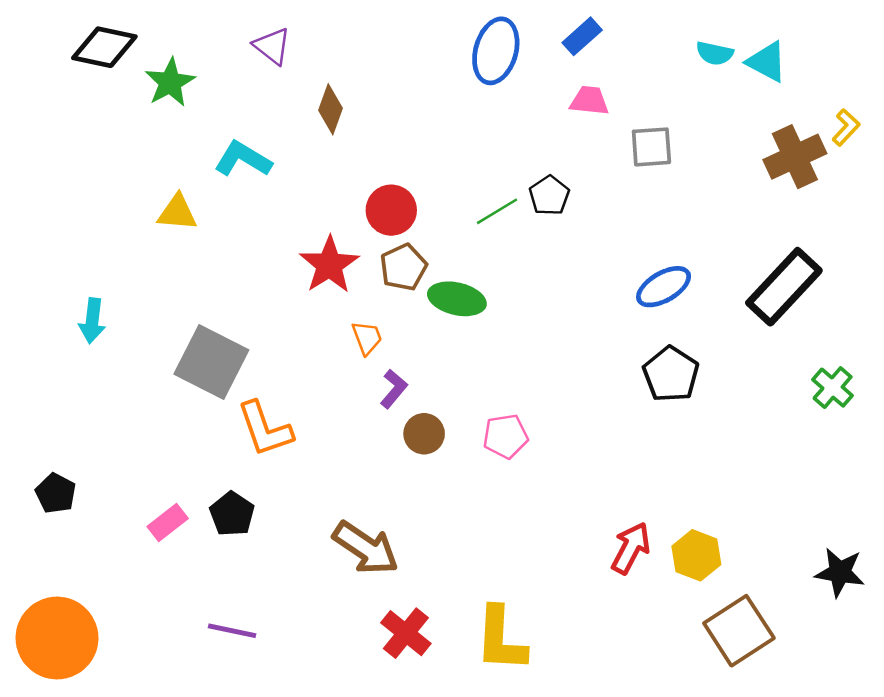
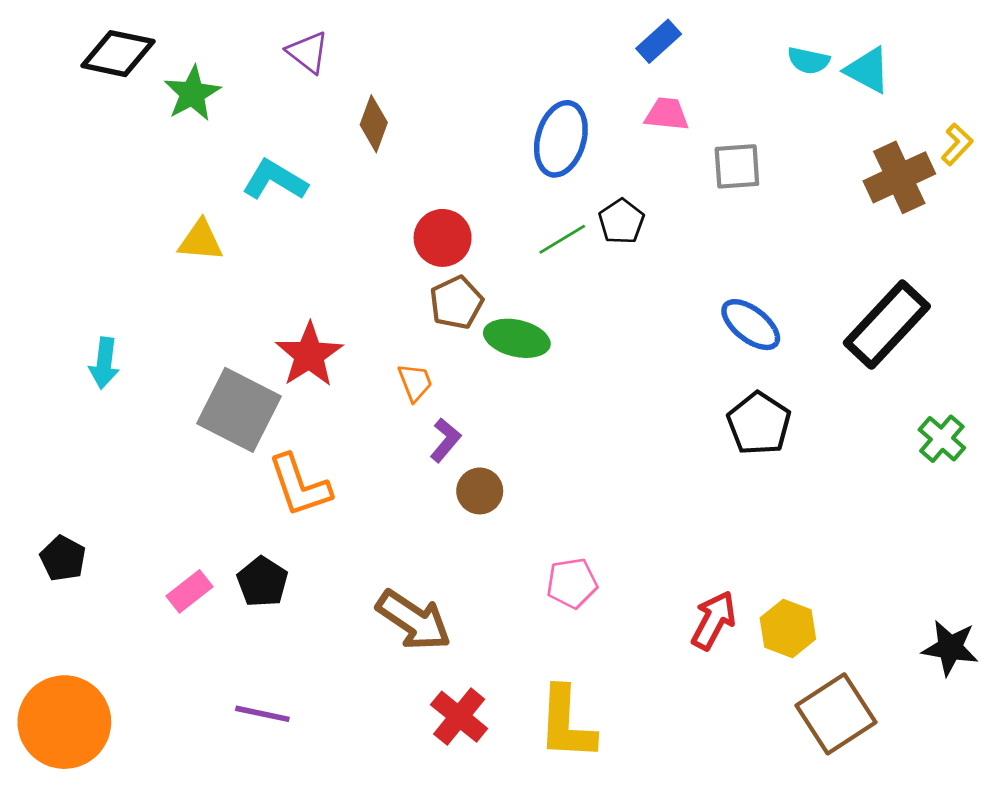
blue ellipse: (496, 51) -> (561, 139), moved
red star: (329, 265) -> (309, 355), moved
blue ellipse: (664, 287) -> (751, 325), turned 68
pink pentagon: (506, 436) -> (572, 583), moved

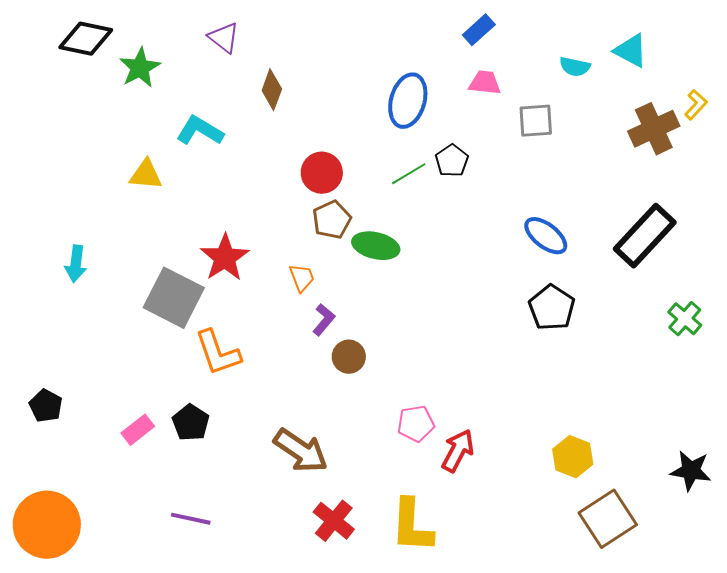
cyan semicircle: (808, 60) -> (575, 67), moved
red arrow: (714, 620) -> (458, 451), moved

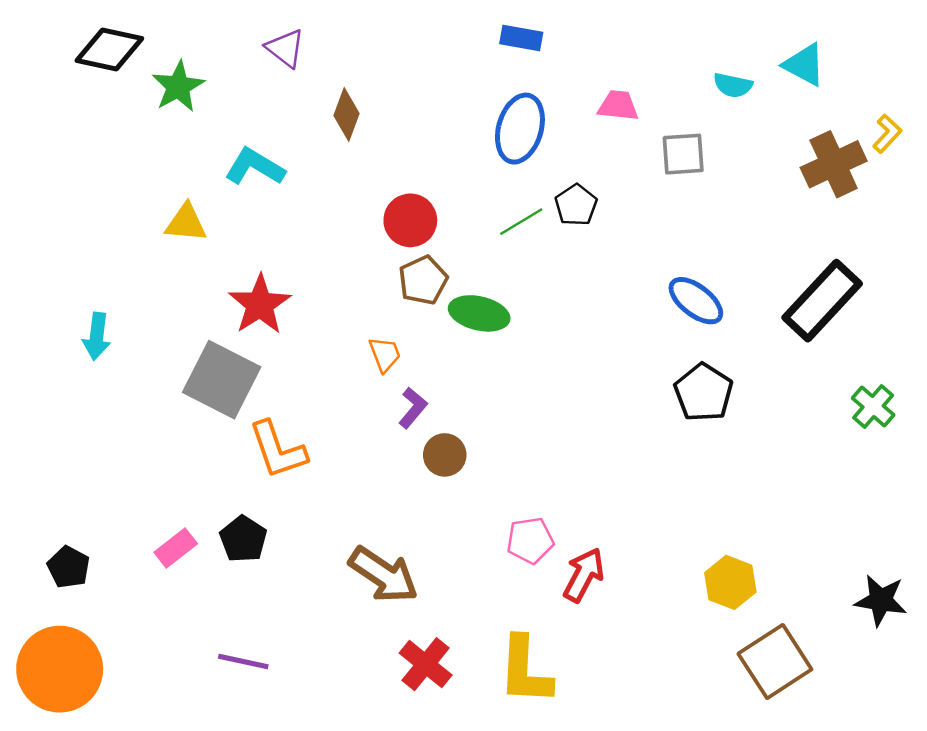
blue rectangle: (479, 30) -> (521, 38), moved, turned 52
red star: (225, 258) -> (260, 304), moved
black pentagon: (46, 406) -> (69, 567), moved

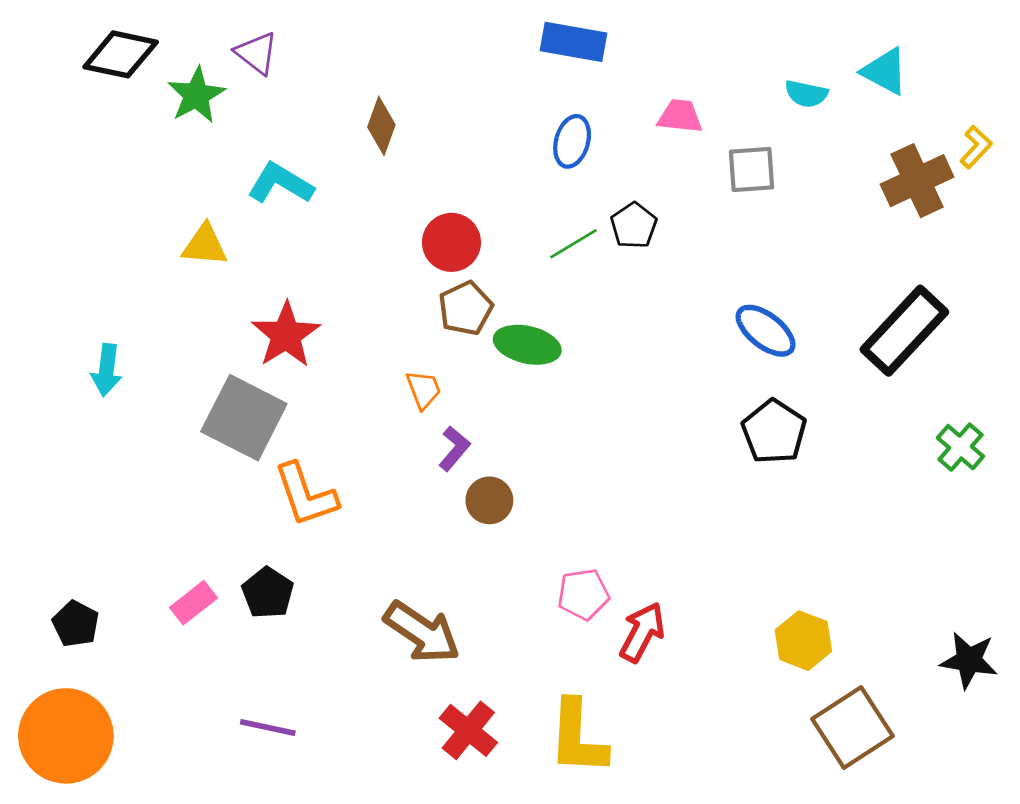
blue rectangle: (521, 38) -> (573, 42), size x1.4
purple triangle: (285, 48) -> (257, 53), moved
blue ellipse: (520, 129) -> (572, 141), size x0.7

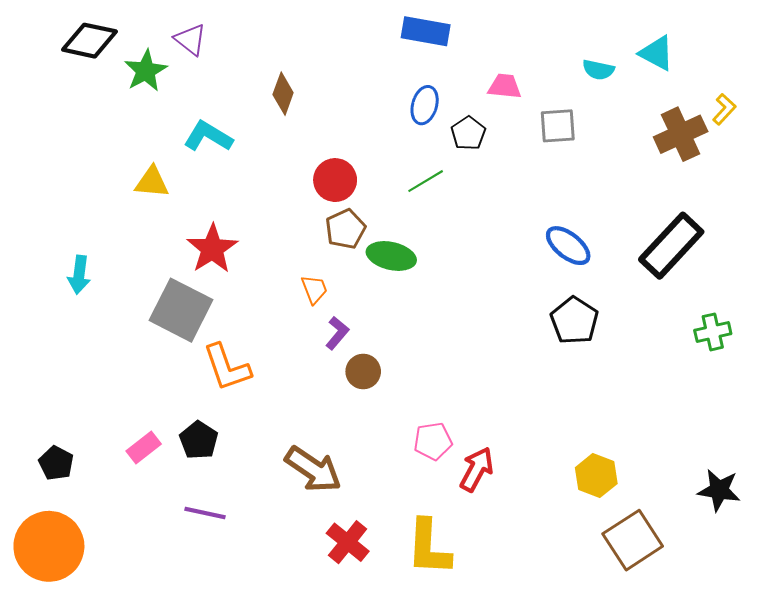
black pentagon: (634, 226) -> (468, 133), moved
green cross: (960, 447) -> (713, 332), turned 36
purple line: (268, 728) -> (205, 513), moved

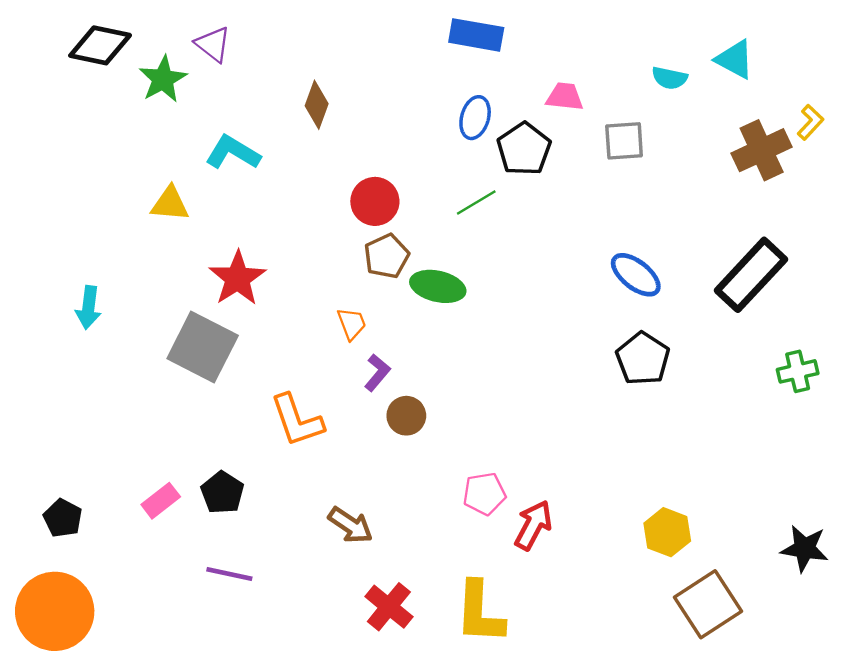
black pentagon: (468, 133) -> (524, 149), size x1.4
orange L-shape: (227, 367) -> (297, 420), moved
brown arrow: (313, 469) -> (350, 525), size x0.7

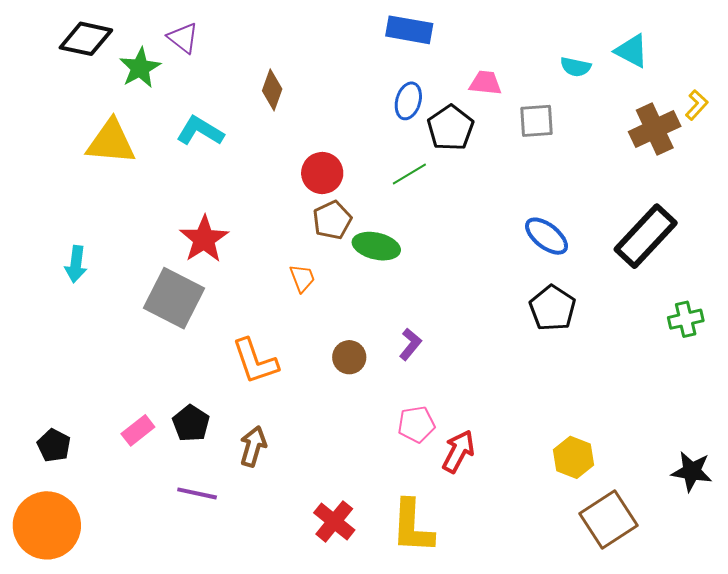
yellow triangle: (170, 204) -> (111, 142), moved, size x1.5
purple L-shape: (377, 373) -> (410, 344), moved
brown arrow: (350, 525) -> (253, 446), moved, turned -108

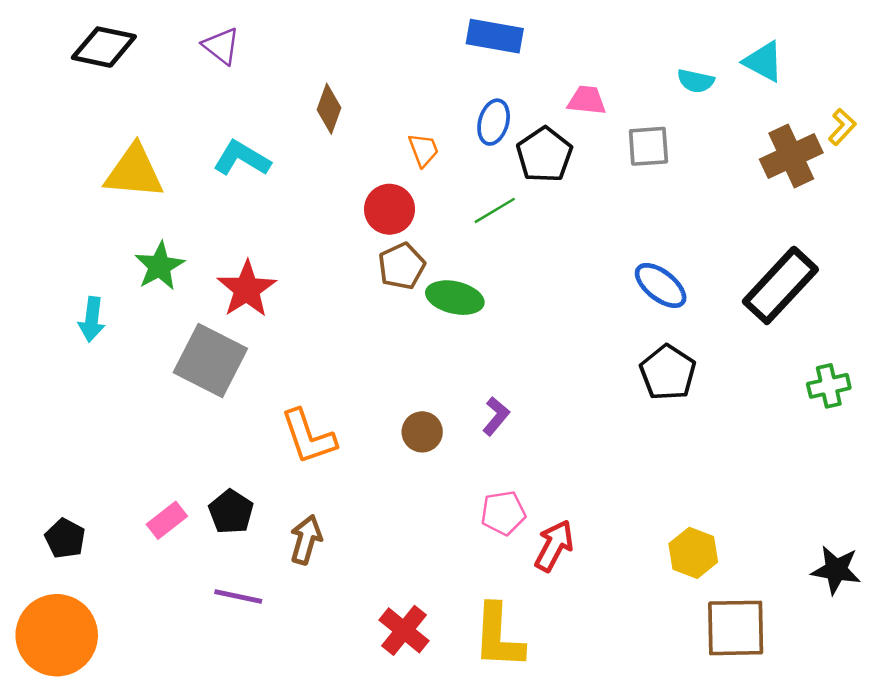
green star: (140, 68) -> (160, 266), moved
orange trapezoid: (302, 278) -> (423, 150), moved
brown square: (609, 519) -> (736, 628), turned 32

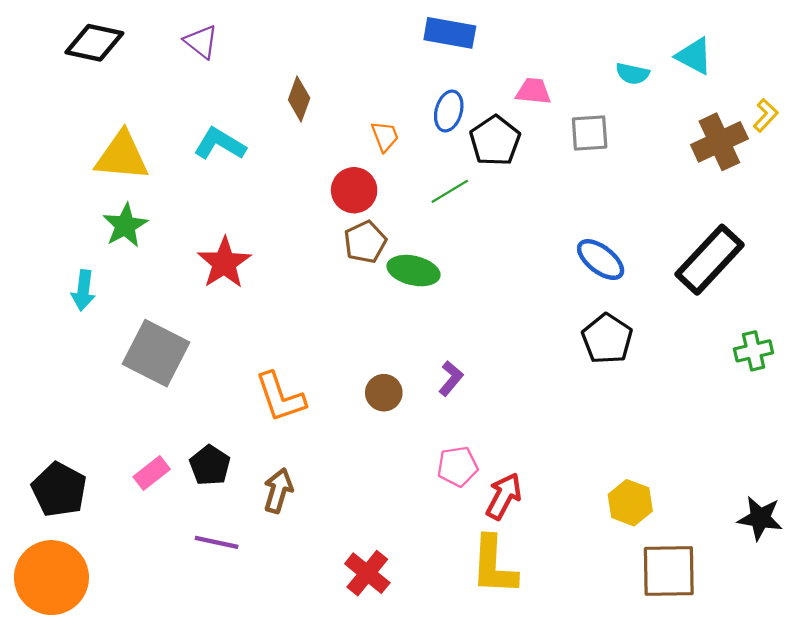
green star: (160, 266) -> (125, 225), moved
gray square: (210, 360) -> (156, 353), moved
black pentagon: (65, 538) -> (59, 490), size x1.5
yellow L-shape: (498, 636) -> (494, 565), moved

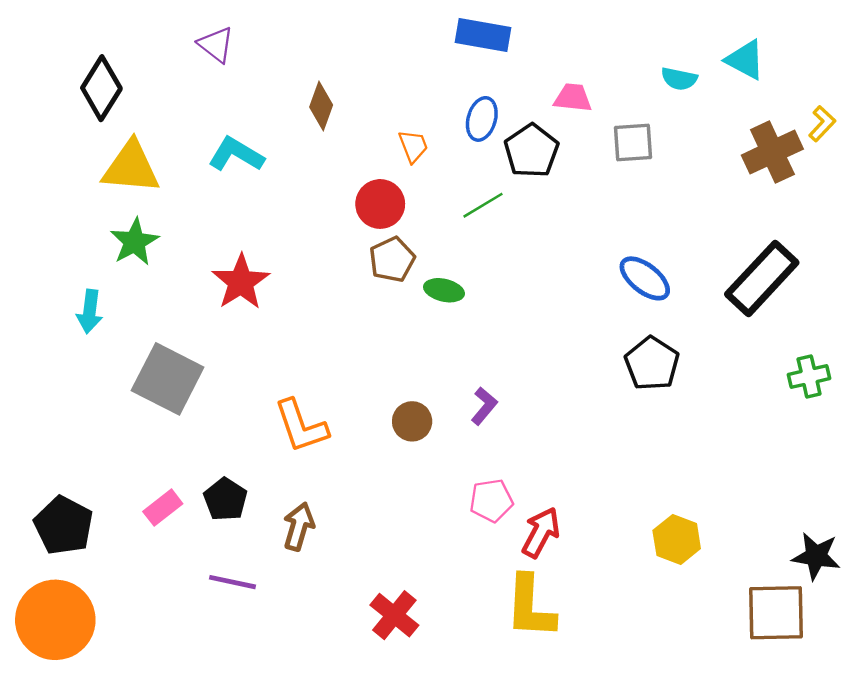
black diamond: (94, 43) -> (101, 88), moved, turned -70
green ellipse: (414, 271) -> (444, 290), size x0.7
brown square: (669, 571) -> (776, 613), moved

